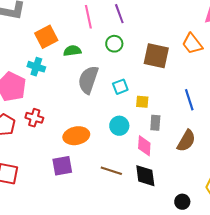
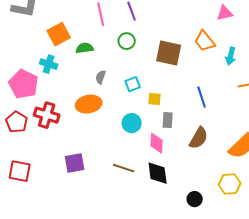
gray semicircle: (88, 80) -> (101, 77), size x0.5
red cross: (34, 118) -> (47, 115), size x1.4
orange ellipse: (76, 136) -> (89, 104), moved

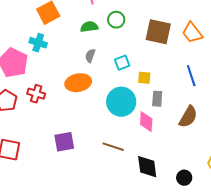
orange trapezoid: (205, 41) -> (192, 33), moved
green semicircle: (85, 48) -> (89, 27), moved
red cross: (47, 115) -> (36, 94), size x0.7
cyan circle: (132, 123) -> (121, 102), size x1.5
black diamond: (158, 173) -> (147, 167), moved

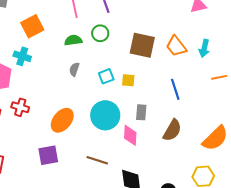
yellow square: (144, 78) -> (128, 80), moved
orange ellipse: (78, 83) -> (62, 120), moved, turned -40

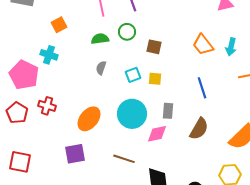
orange square: (32, 26) -> (59, 25), size x0.7
brown square: (142, 45) -> (154, 47), moved, size x0.6
pink diamond: (130, 135) -> (157, 134), turned 75

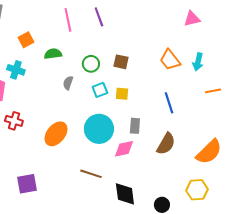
green circle: (127, 32) -> (91, 64), moved
green semicircle: (100, 39) -> (53, 54), moved
purple square: (75, 154) -> (27, 184), moved

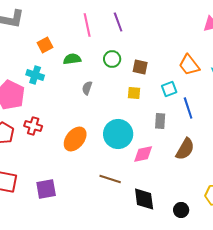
green circle: (91, 64) -> (112, 59), moved
cyan square: (100, 90) -> (169, 89), moved
yellow square: (122, 94) -> (134, 93), moved
gray rectangle: (135, 126) -> (160, 121), moved

